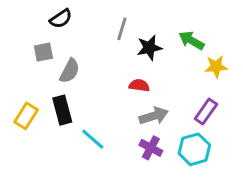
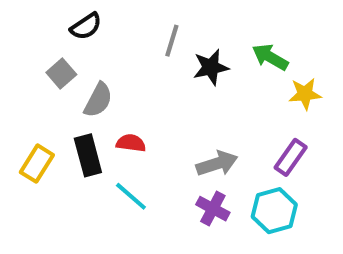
gray square: (43, 52) -> (61, 73), turned -30
red semicircle: (139, 85) -> (131, 143), moved

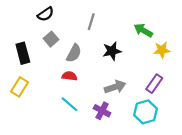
black star: (211, 67) -> (112, 51), moved
gray square: (61, 73) -> (51, 39), moved
gray semicircle: (98, 100) -> (74, 53), moved
black rectangle: (88, 155) -> (23, 53), moved
purple cross: (213, 209) -> (102, 111), moved

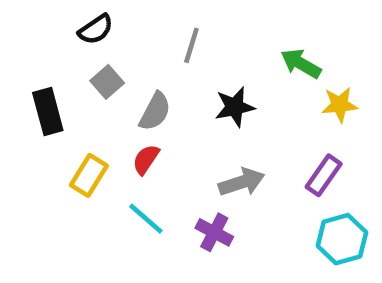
red semicircle: (69, 76) -> (146, 159), turned -64
yellow rectangle: (20, 87) -> (89, 175), moved
cyan hexagon: (146, 112) -> (342, 239), moved

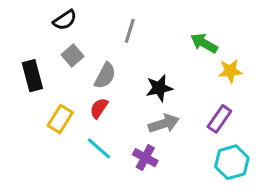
black star: (235, 107) -> (159, 88), moved

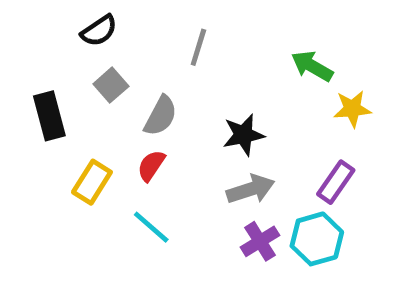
purple cross: (145, 158) -> (260, 241), moved, turned 30
cyan hexagon: (232, 162) -> (317, 239), moved

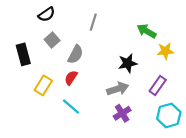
black star: (243, 135) -> (128, 63), moved
cyan hexagon: (317, 239) -> (169, 115), moved

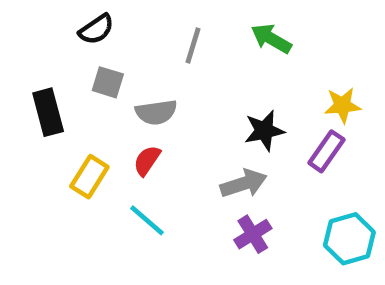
green arrow: (147, 31) -> (271, 39), moved
gray square: (52, 40) -> (108, 82), turned -32
gray semicircle: (75, 54) -> (156, 112), turned 54
purple rectangle: (158, 85) -> (326, 151), moved

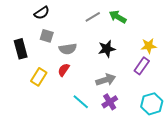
gray line: (193, 46) -> (93, 17), moved, turned 42
black star: (264, 131) -> (107, 49), moved
cyan line: (147, 220) -> (81, 102), moved

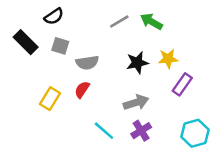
yellow star: (149, 46) -> (168, 59), moved
black rectangle: (21, 49) -> (26, 42), moved, turned -30

